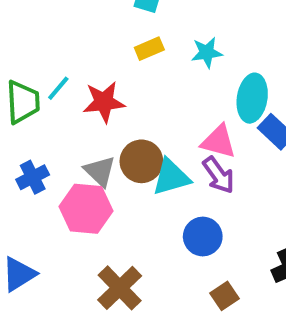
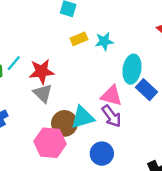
yellow rectangle: (149, 49) -> (79, 39), moved
brown circle: (141, 161) -> (64, 123), moved
gray triangle: (100, 171) -> (43, 93), moved
pink hexagon: (86, 209) -> (50, 143), moved

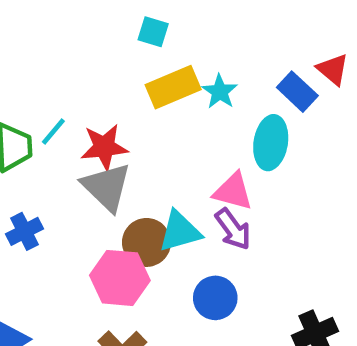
yellow rectangle: (79, 39) -> (173, 87), size x1.6
cyan star: (104, 41) -> (220, 92), turned -30
blue rectangle: (146, 90) -> (297, 92), moved
gray triangle: (43, 93) -> (107, 187), size x1.4

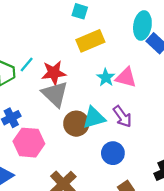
cyan star: (220, 92) -> (106, 77), moved
cyan ellipse: (271, 143) -> (142, 25), moved
pink triangle: (233, 191) -> (126, 77), moved
pink hexagon: (120, 278) -> (29, 143), moved

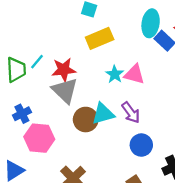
blue circle: (113, 153) -> (141, 145), moved

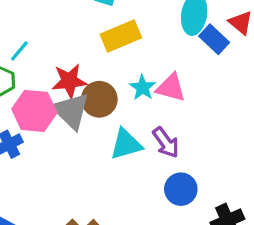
cyan line: (37, 62) -> (19, 51), moved
brown circle: (86, 120) -> (99, 99), moved
pink hexagon: (39, 138) -> (34, 111), moved

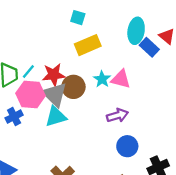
cyan line: (19, 51) -> (28, 71), moved
purple arrow: (166, 143) -> (117, 115), turned -70
cyan triangle: (126, 144) -> (56, 117), moved

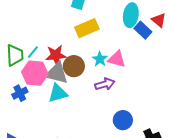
gray triangle: (55, 95) -> (57, 73), turned -30
purple arrow: (117, 115) -> (105, 84), moved

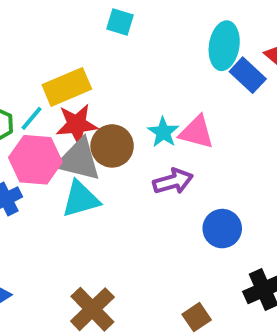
yellow rectangle: (87, 28) -> (67, 87), moved
blue circle: (123, 120) -> (222, 229), moved

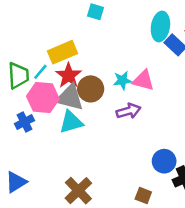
red star: (77, 124) -> (69, 75), turned -30
cyan star: (163, 132) -> (122, 80), turned 30
blue circle: (222, 229) -> (164, 161), moved
brown square: (197, 317) -> (143, 195), turned -35

